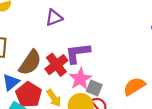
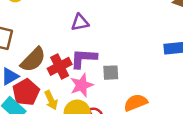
purple triangle: (54, 18) -> (80, 22), moved
gray square: (94, 88) -> (111, 73), moved, turned -35

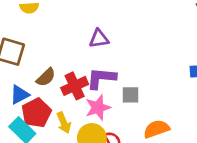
brown semicircle: (33, 60) -> (46, 77), size x0.7

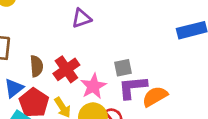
brown semicircle: (46, 77) -> (37, 66), turned -40
purple L-shape: (101, 78) -> (133, 87), moved

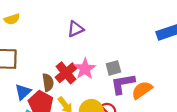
brown semicircle: (37, 66) -> (48, 82), moved
pink star: (93, 86) -> (85, 69), moved

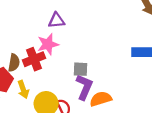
pink star: (85, 69) -> (48, 44), moved
purple L-shape: (123, 84) -> (84, 87), turned 105

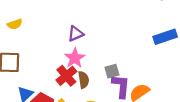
brown semicircle: (14, 63) -> (84, 80), moved

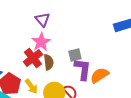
purple triangle: (75, 34) -> (42, 20), turned -49

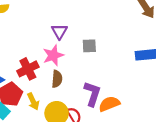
gray square: (75, 55) -> (89, 46), moved
red cross: (33, 58) -> (28, 69), moved

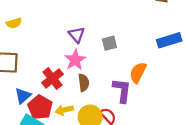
yellow arrow: (33, 101) -> (64, 110), turned 112
orange semicircle: (109, 104) -> (138, 73), moved, turned -30

